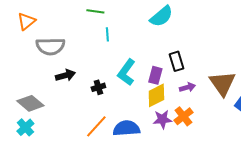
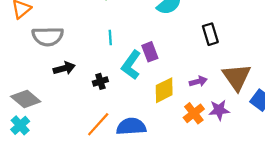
cyan line: (107, 34) -> (110, 37), moved
black rectangle: (176, 61) -> (210, 34), moved
purple rectangle: (155, 75) -> (150, 52), moved, turned -36
purple star: (162, 119) -> (219, 110), moved

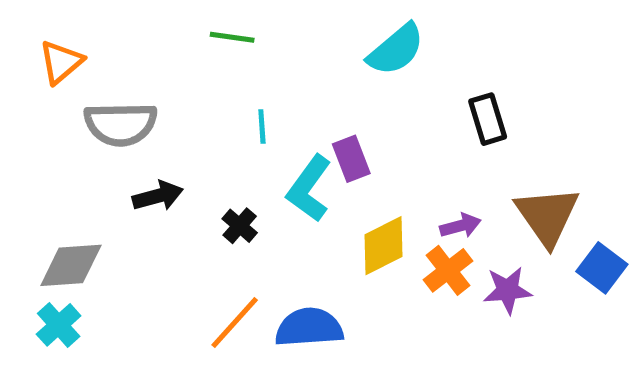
black cross: (100, 81) -> (240, 226), turned -32
gray diamond: (26, 99) -> (71, 265), turned -44
orange cross: (194, 113) -> (448, 270), moved

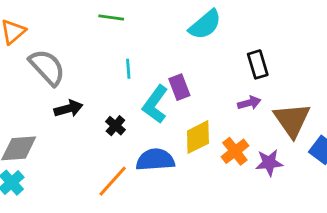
gray semicircle: (121, 124) -> (47, 67), turned -132
purple arrow: (460, 226) -> (249, 103), moved
blue semicircle: (309, 327) -> (155, 160), moved

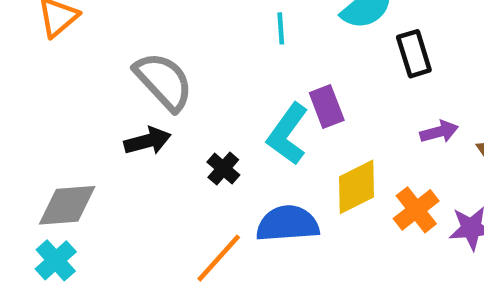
black rectangle: (258, 64) -> (414, 54), moved
gray semicircle: (47, 67) -> (164, 81), moved
cyan line: (128, 69) -> (281, 28), moved

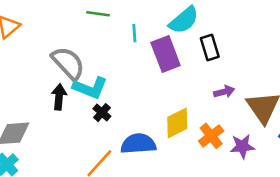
purple rectangle: (327, 107) -> (166, 54), moved, size x1.5
cyan L-shape: (288, 134) -> (90, 88), moved, turned -104
black arrow: (148, 141) -> (59, 97), turned -70

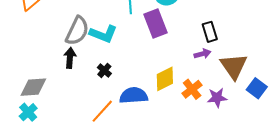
black rectangle: (210, 48) -> (210, 32), moved
gray semicircle: (68, 63) -> (77, 31), turned 68
cyan L-shape: (90, 88) -> (103, 34), moved

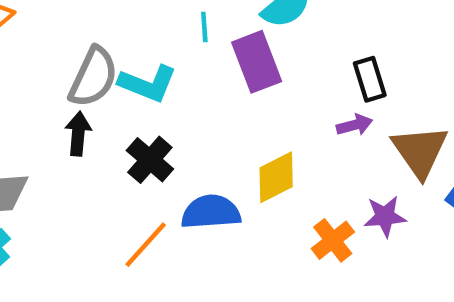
black cross: (104, 70) -> (150, 160), size x1.5
orange cross: (192, 89) -> (333, 240), moved

